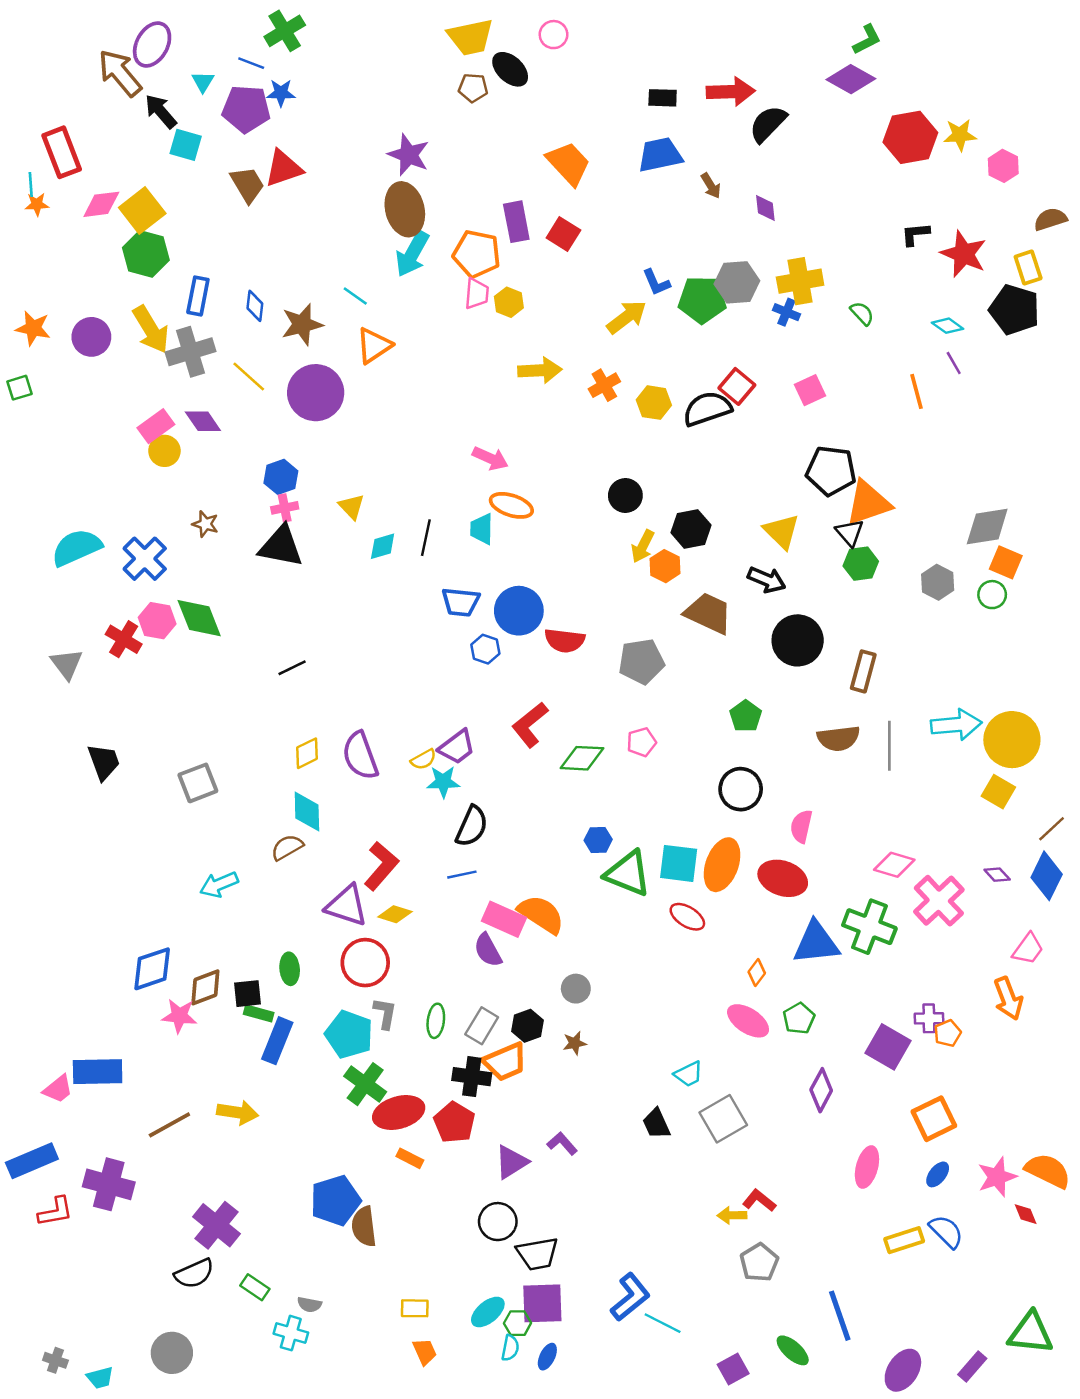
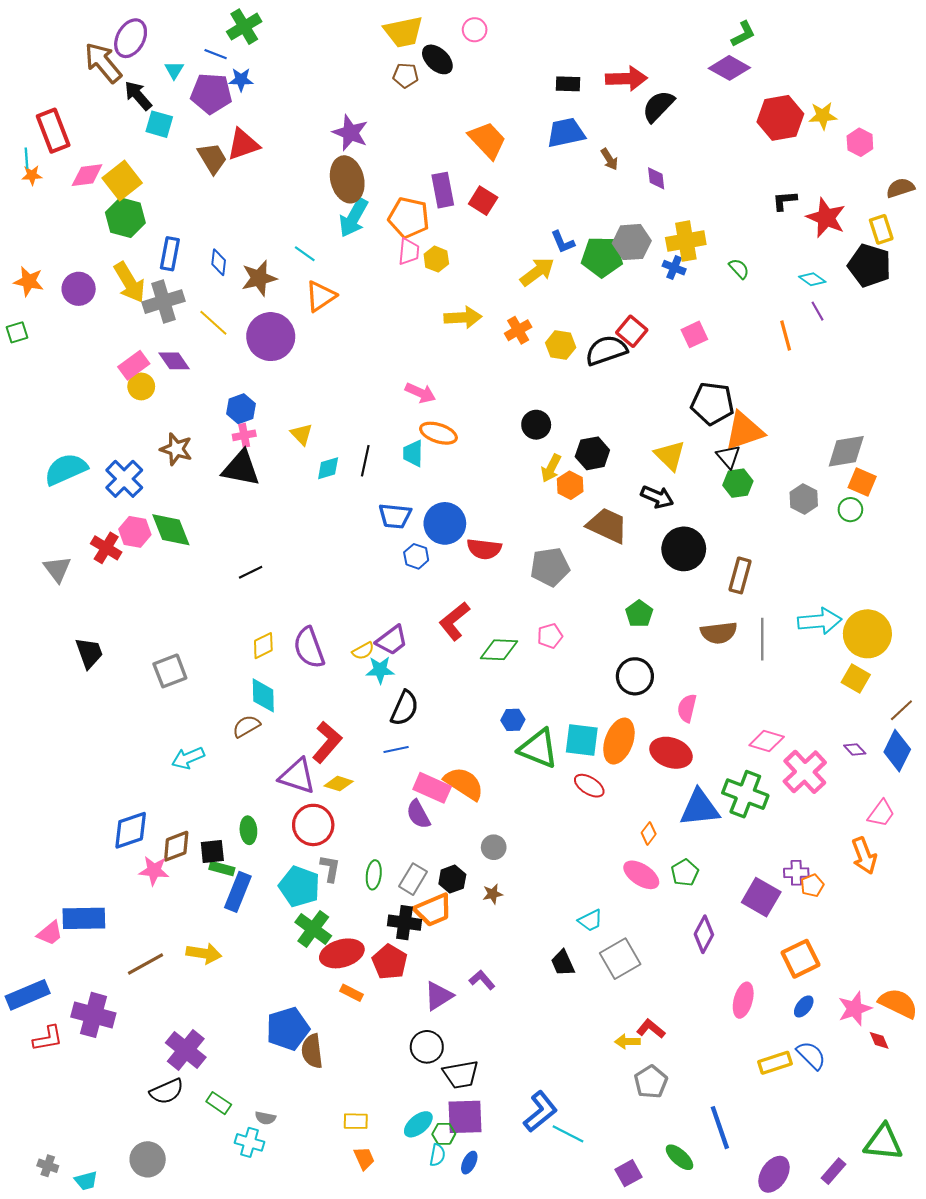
brown star: (205, 524) -> (176, 449), size x1.4

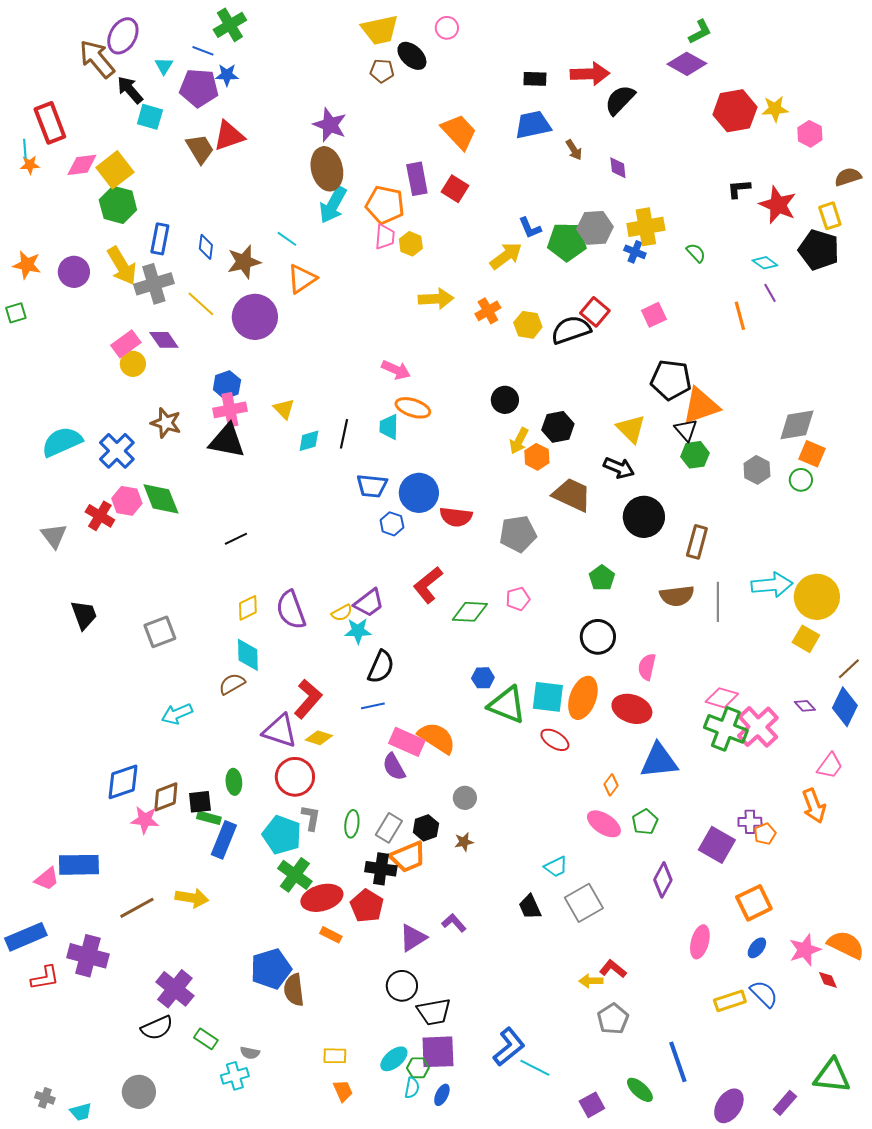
pink cross: (244, 435) -> (230, 410), size x1.5
green cross: (745, 794) -> (726, 729), moved
cyan cross: (250, 1142) -> (235, 1076), turned -32

